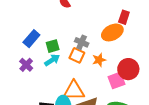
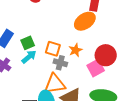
gray cross: (82, 42) -> (60, 63), moved

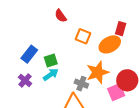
orange square: (53, 49) -> (83, 36), moved
orange star: (75, 50) -> (98, 72), size x1.6

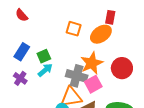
red semicircle: (61, 16) -> (22, 15), moved
gray cross: (81, 84) -> (77, 76), size x1.5
pink square: (116, 92) -> (93, 84), moved

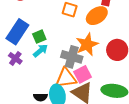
blue rectangle: (22, 52) -> (17, 32), size x1.4
pink square: (93, 84) -> (83, 74), moved

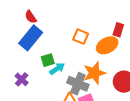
blue rectangle: (17, 32) -> (31, 38), moved
cyan arrow: (40, 51) -> (57, 69), moved

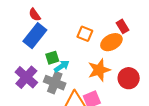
red rectangle: (118, 30) -> (123, 26), turned -48
purple cross: (22, 79) -> (26, 77), size x1.6
gray cross: (78, 84) -> (55, 83), moved

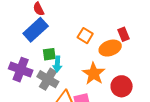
cyan arrow: (62, 66) -> (57, 64), turned 119
orange star: (99, 70) -> (94, 74), turned -30
purple cross: (26, 77) -> (21, 70), turned -30

